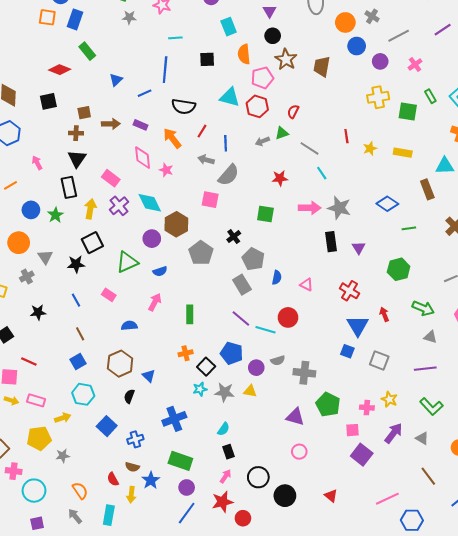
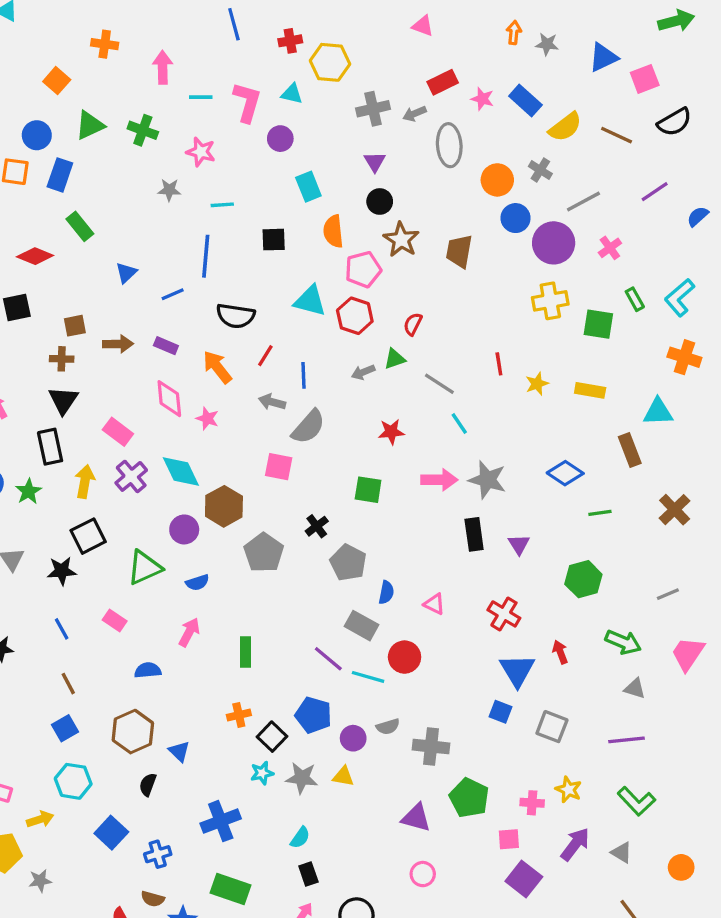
gray star: (129, 17) -> (169, 190), moved
purple circle: (380, 61) -> (554, 243), size x1.6
gray rectangle: (242, 285) -> (361, 626), moved, turned -30

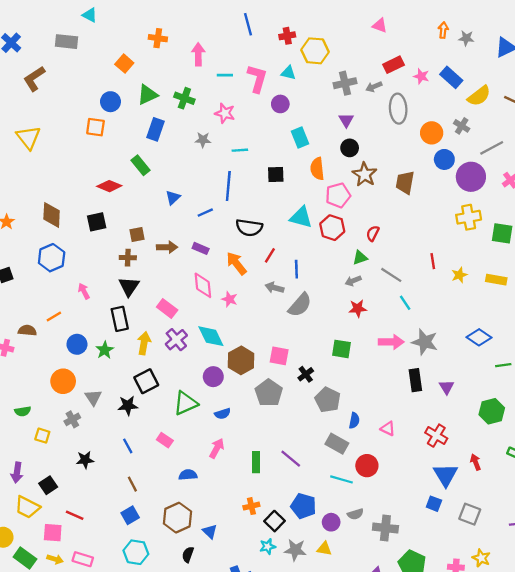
blue rectangle: (60, 175) -> (156, 129), moved
gray arrow: (363, 372) -> (353, 281), moved
pink square: (279, 467) -> (279, 356), moved
purple line: (328, 659) -> (291, 459), moved

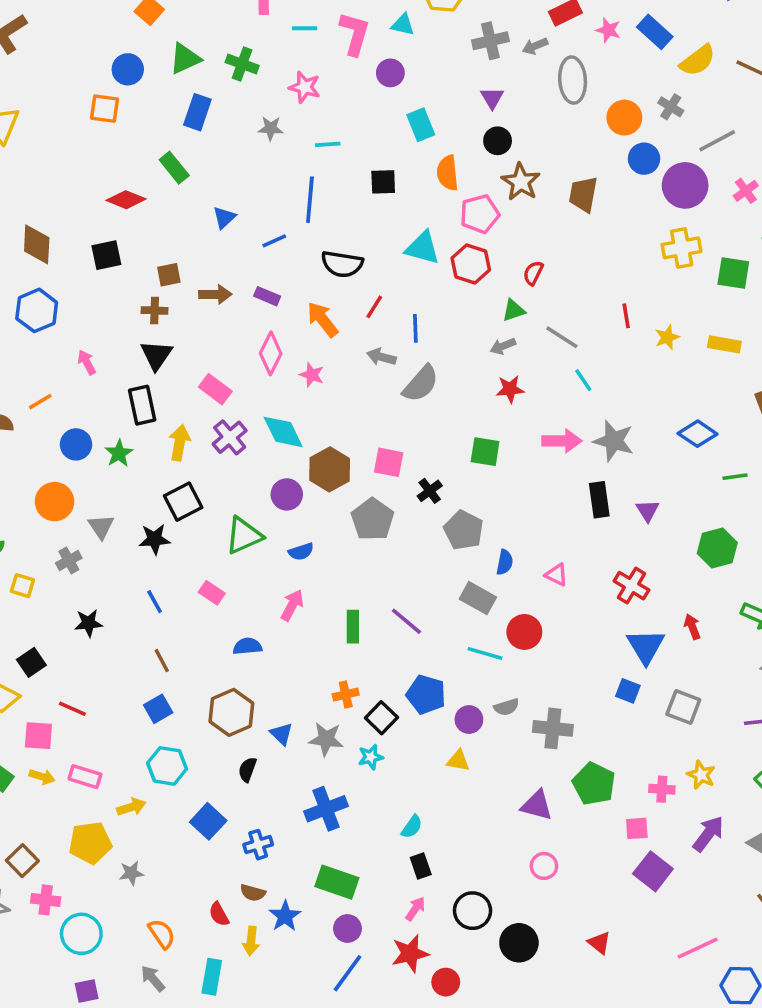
pink diamond: (203, 285) -> (271, 353), turned 32
gray star: (295, 550) -> (326, 739), moved

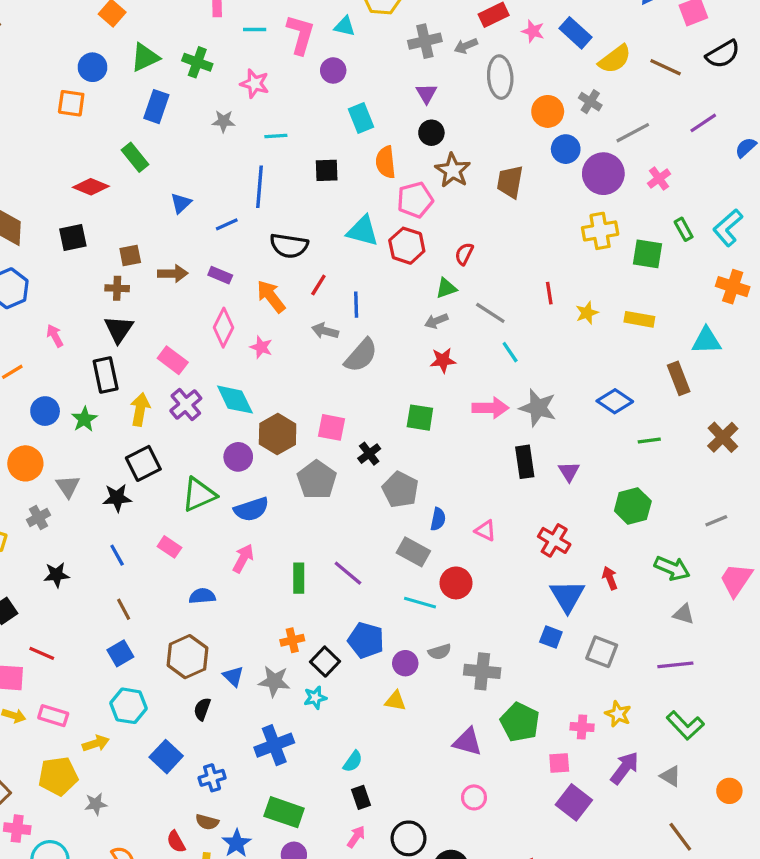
blue semicircle: (301, 552) -> (251, 509), size x1.5

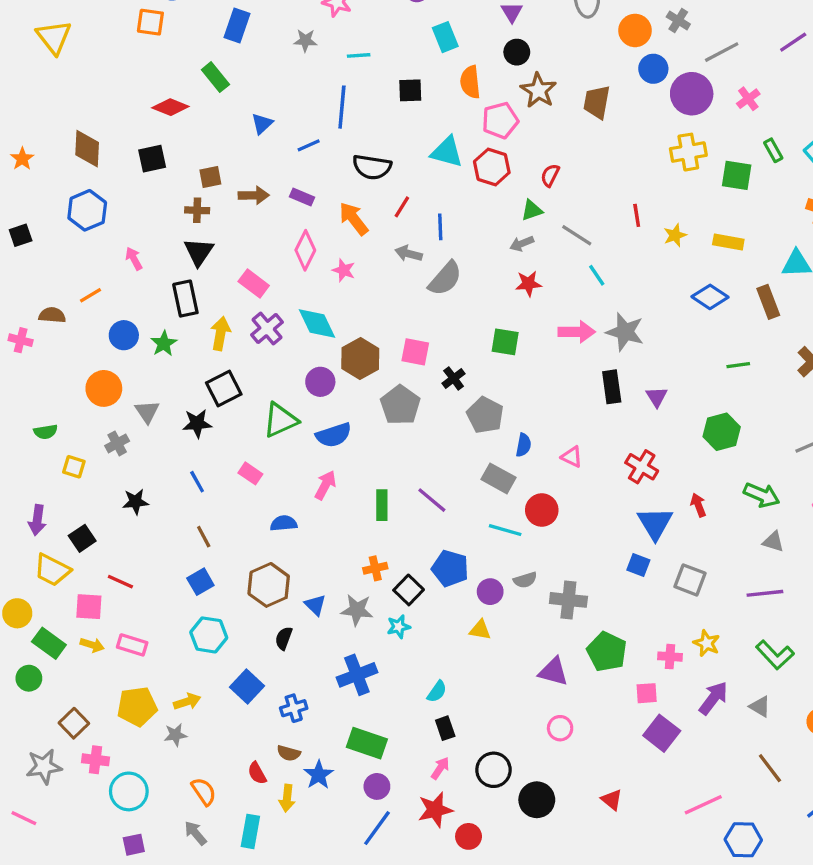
blue diamond: (615, 401) -> (710, 297), moved
yellow arrow: (96, 743) -> (187, 702), moved

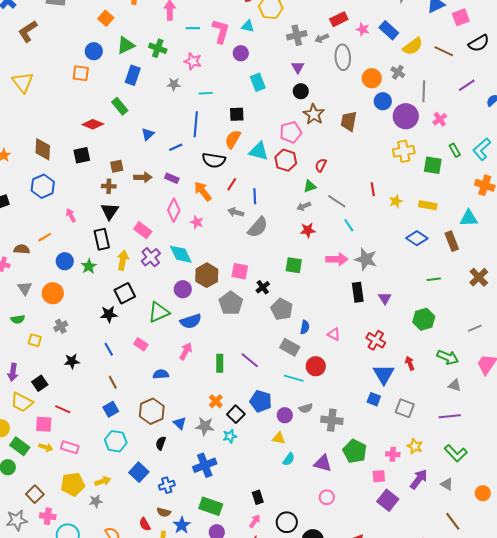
gray line: (722, 52) -> (424, 91), turned -60
orange semicircle: (470, 82) -> (233, 139), moved, turned 36
gray triangle: (147, 412) -> (25, 288), moved
orange cross: (375, 568) -> (216, 401), turned -32
cyan semicircle: (437, 692) -> (289, 459), moved

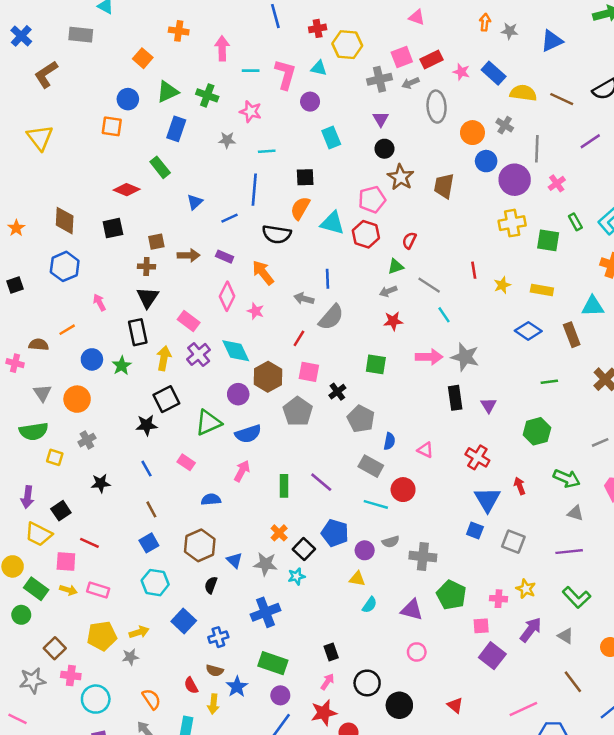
pink square: (461, 17) -> (402, 57), moved
yellow semicircle: (413, 46) -> (523, 93), turned -135
red line: (232, 184) -> (299, 338), moved
green semicircle: (18, 319) -> (34, 431), size x1.6

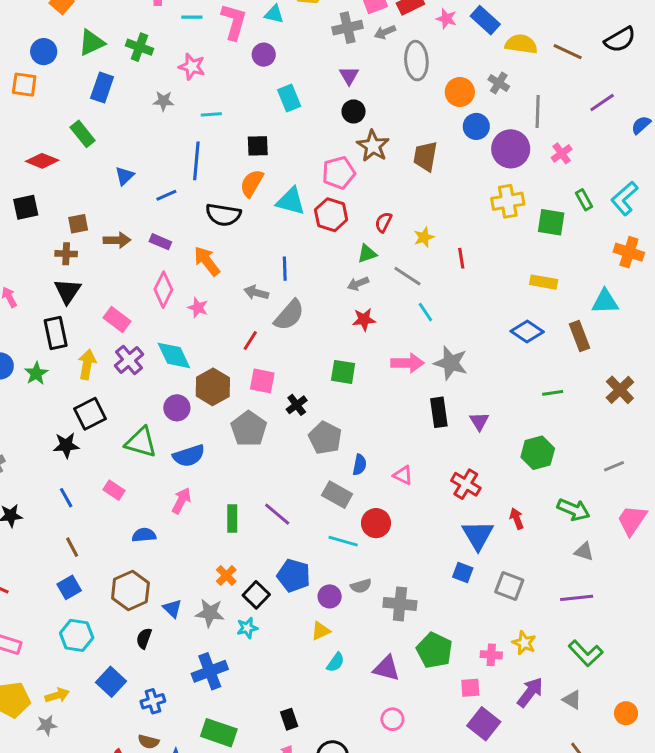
yellow star: (502, 285) -> (424, 237), moved
green triangle: (208, 423) -> (141, 442), turned 40
yellow triangle: (357, 579) -> (321, 631), turned -35

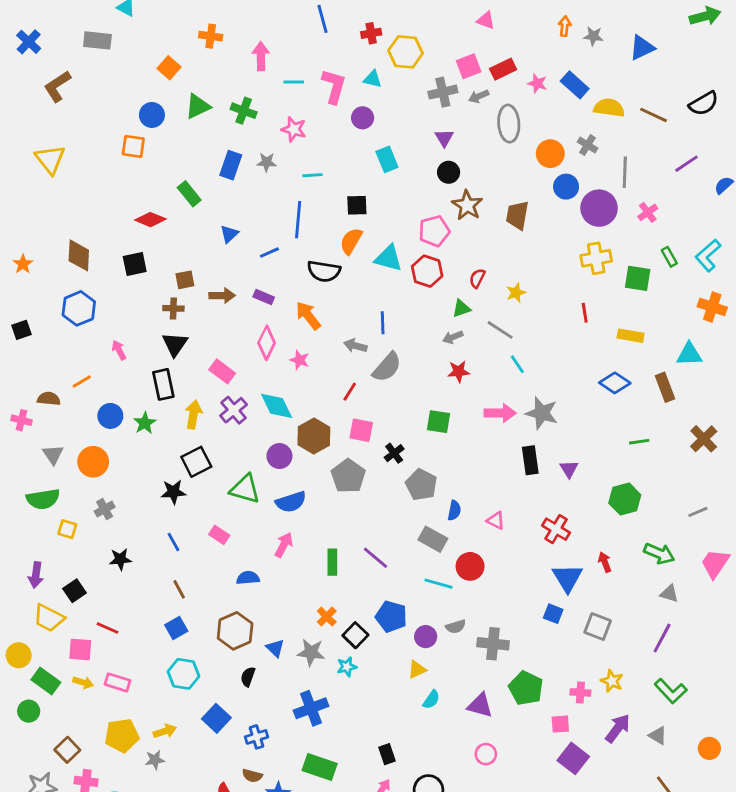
blue rectangle: (102, 88) -> (231, 165), moved
red line: (461, 258) -> (585, 313), moved
purple line: (577, 598) -> (662, 638), turned -56

